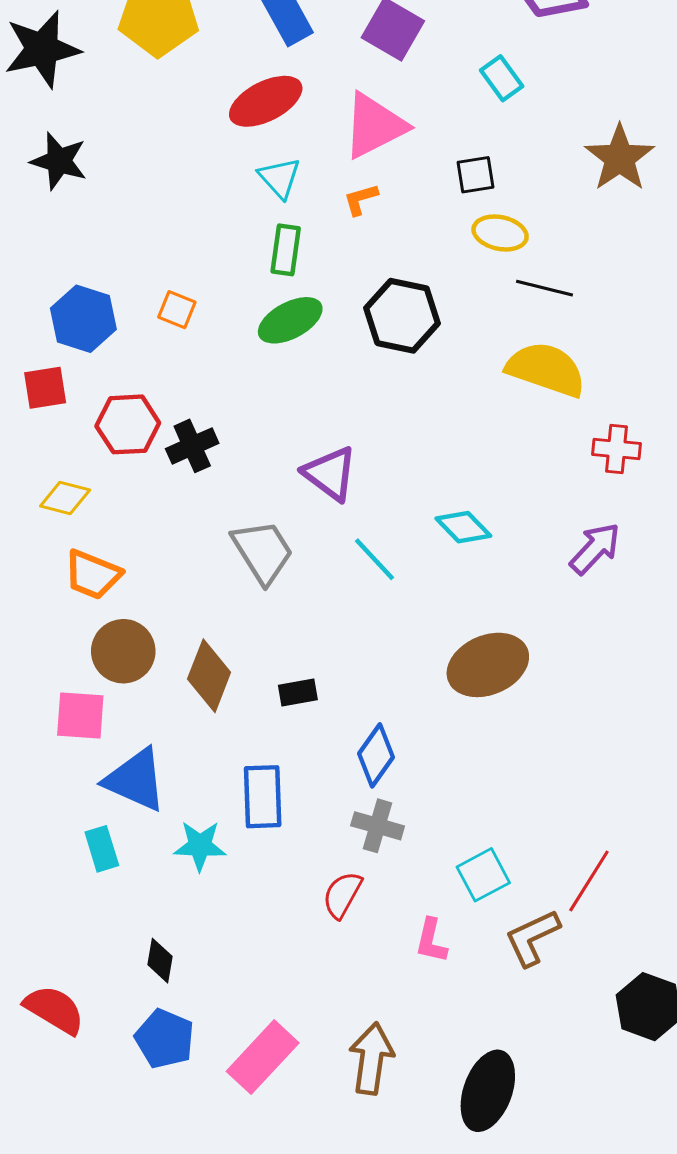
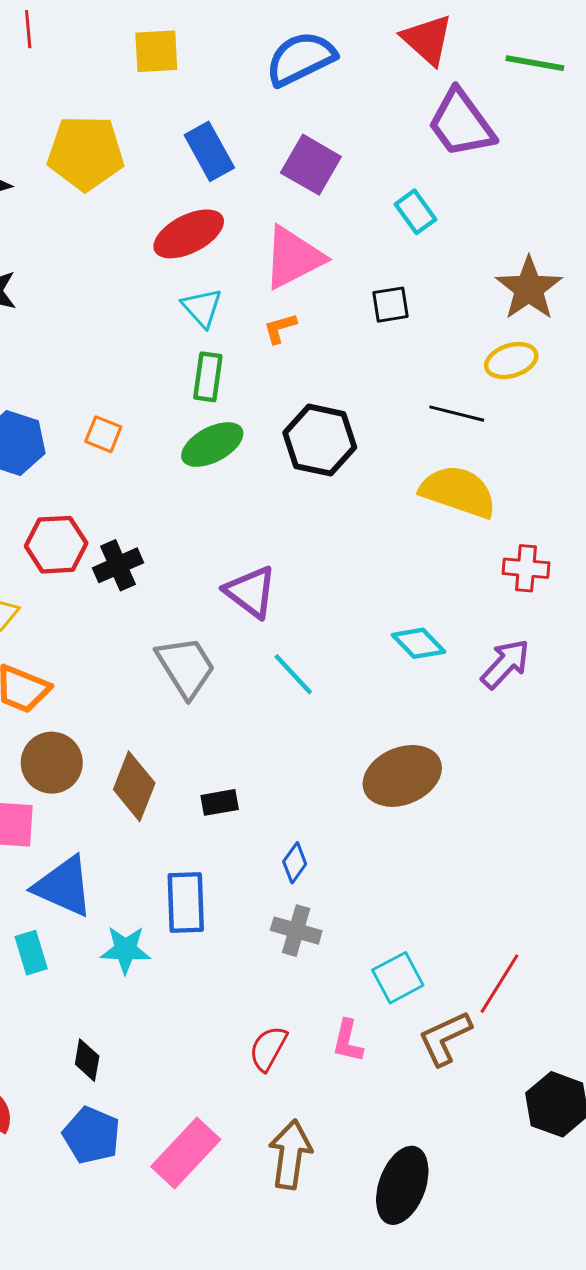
yellow ellipse: (500, 233) -> (511, 361), moved, turned -30
cyan diamond: (463, 527) -> (418, 643), moved
blue diamond: (376, 755) -> (295, 863), size x0.7
red semicircle: (342, 895) -> (268, 1048), moved

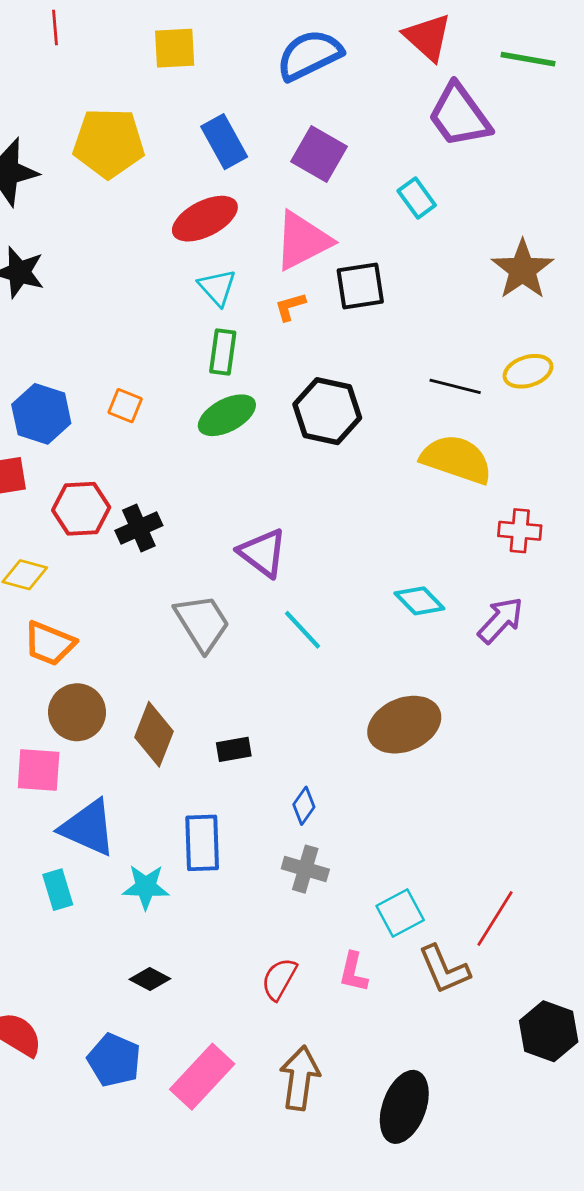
black square: (390, 305) -> (360, 286), moved, size x1.4
yellow ellipse: (511, 361) -> (528, 371), moved
brown L-shape: (445, 1038) -> (444, 969), turned -88
black diamond: (87, 1060) -> (150, 979), moved, turned -72

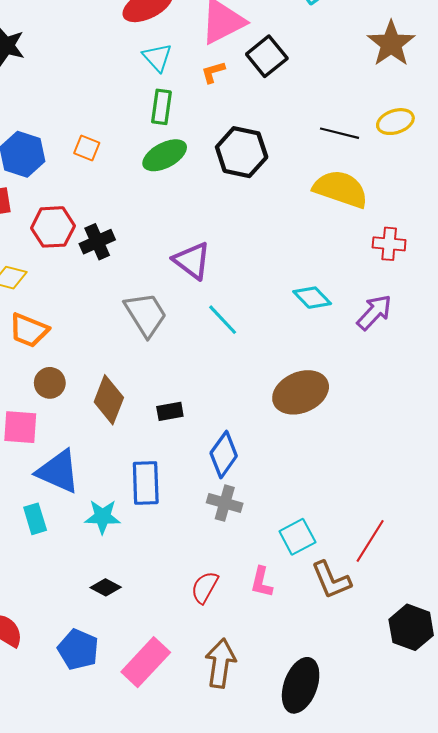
black square: (360, 286) -> (267, 56), turned -30
brown circle: (77, 712) -> (50, 383), size x0.7
blue diamond: (304, 806) -> (224, 455), size x1.6

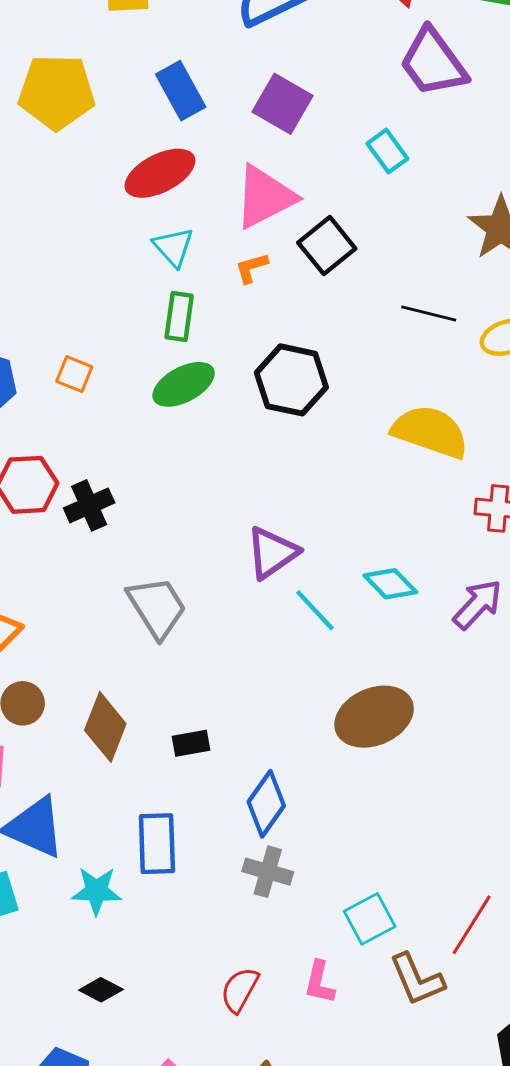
black line: (340, 133) -> (429, 314), moved
purple triangle: (192, 261) -> (272, 553), moved, turned 48
cyan line: (223, 320) -> (315, 610), moved

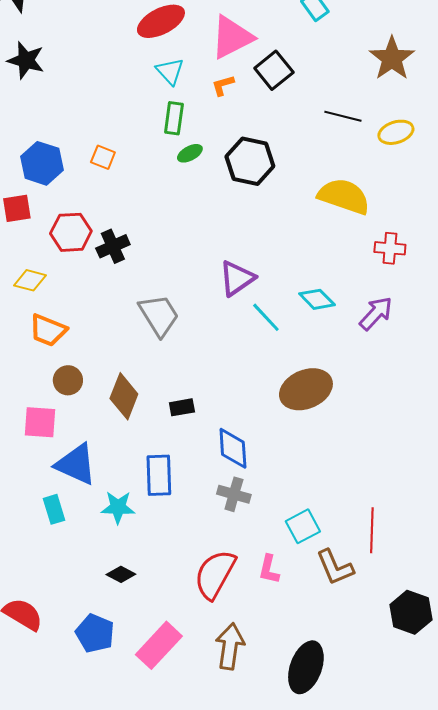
green ellipse: (184, 384) -> (190, 153), moved, size x0.6
blue diamond: (266, 804) -> (233, 448), turned -39
red line: (472, 925) -> (372, 530), turned -30
red semicircle: (240, 990) -> (215, 574), size x1.6

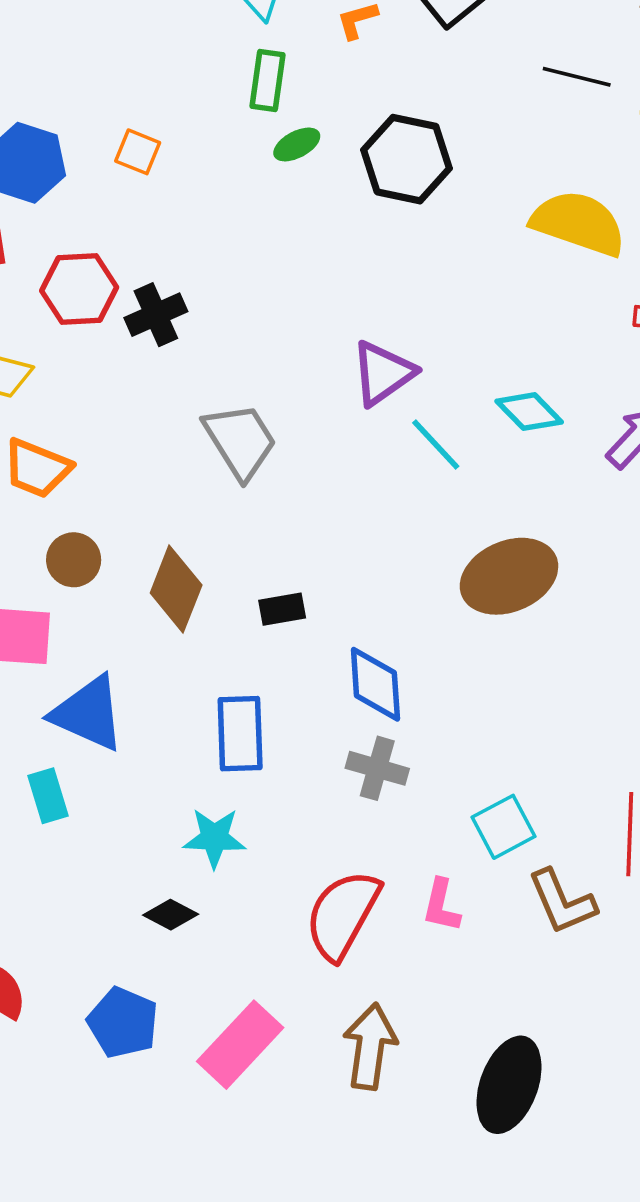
cyan star: (118, 507) -> (214, 838), moved

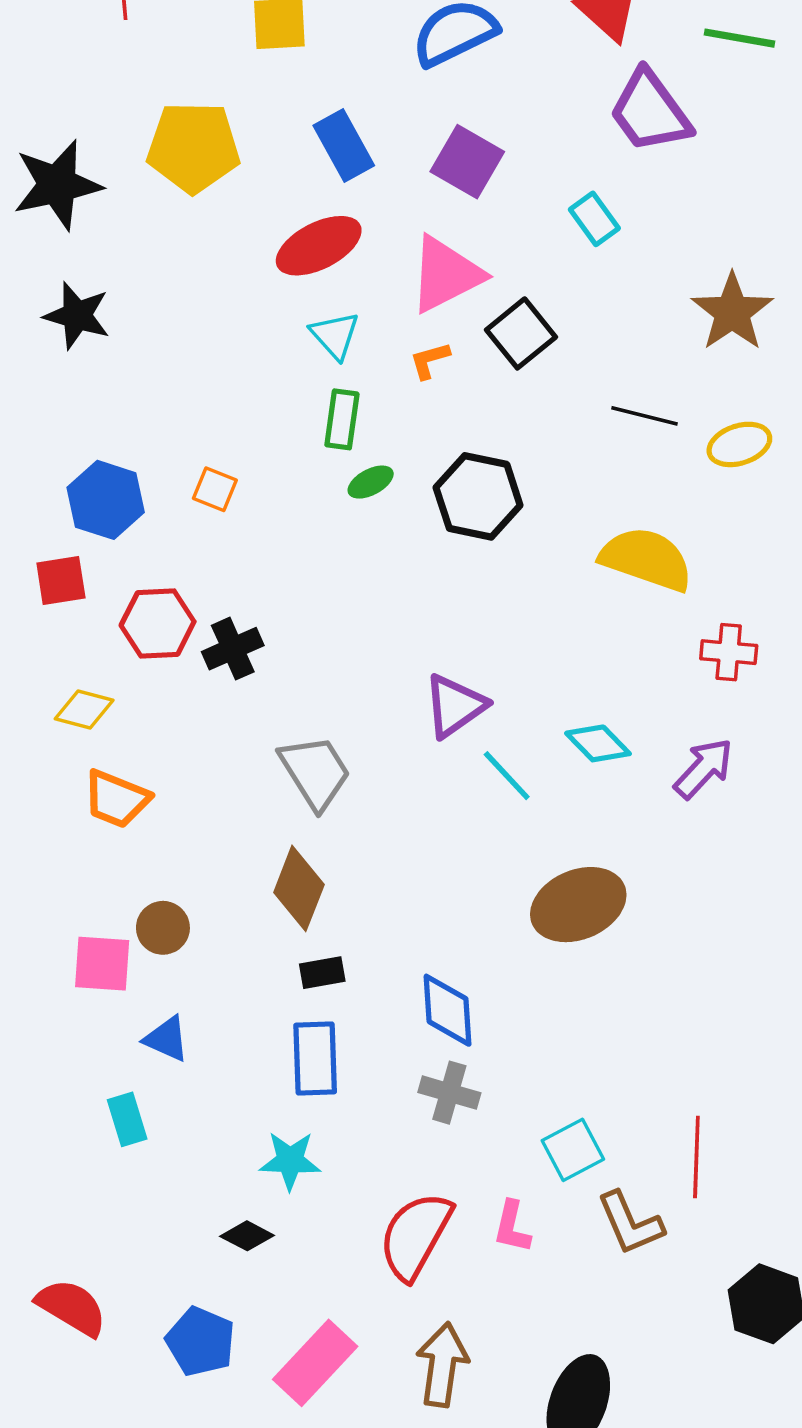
brown circle: (74, 560) -> (163, 928), moved
brown diamond: (176, 589) -> (299, 888), moved
black rectangle: (282, 609) -> (322, 973), moved
blue triangle: (88, 713) -> (167, 1039), size x0.6

